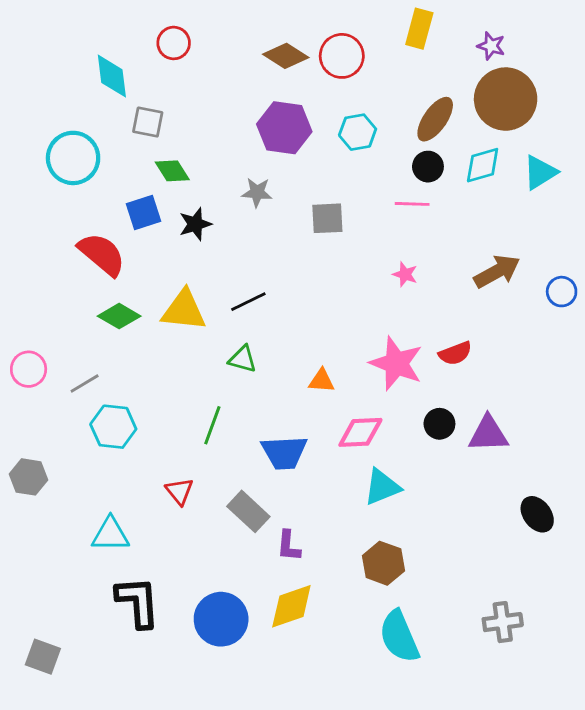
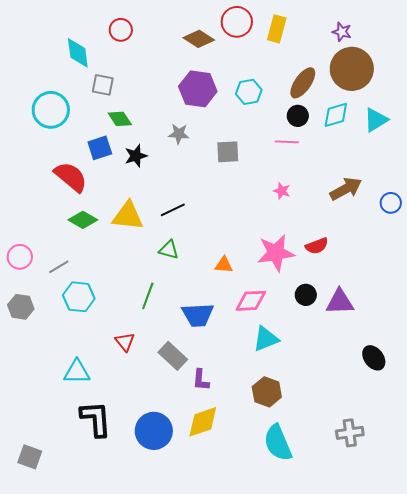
yellow rectangle: (419, 29) -> (277, 29), moved
red circle: (342, 56) -> (237, 22), moved
pink star: (396, 363) -> (276, 253), turned -30
gray hexagon: (29, 477) -> (21, 307), moved

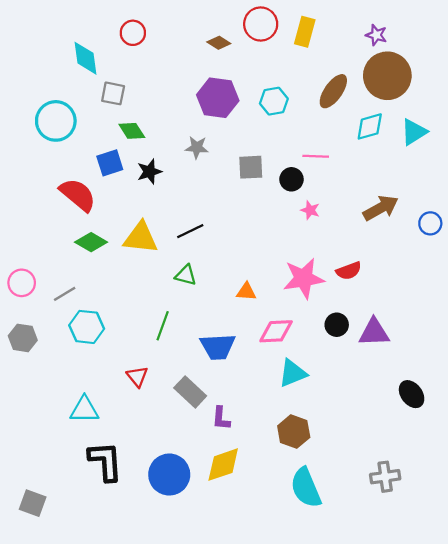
brown diamond: (199, 39) -> (219, 43), size x0.7
black circle: (298, 116) -> (291, 179), moved

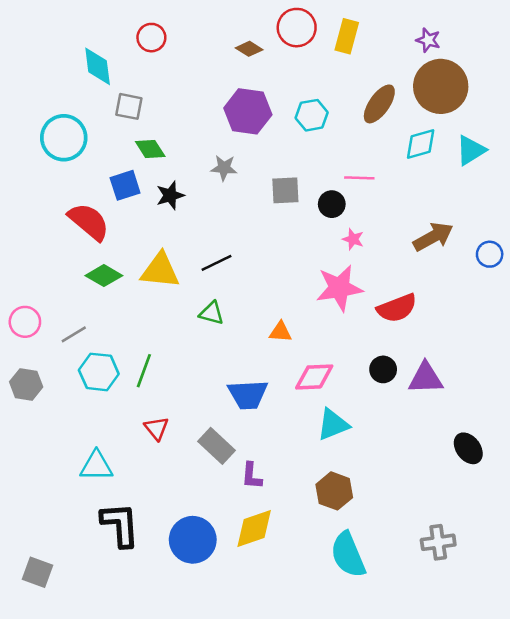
red semicircle: (349, 271) -> (397, 308), size x1.4
pink star: (304, 278) -> (339, 288), moved
green line: (163, 326) -> (144, 371), moved

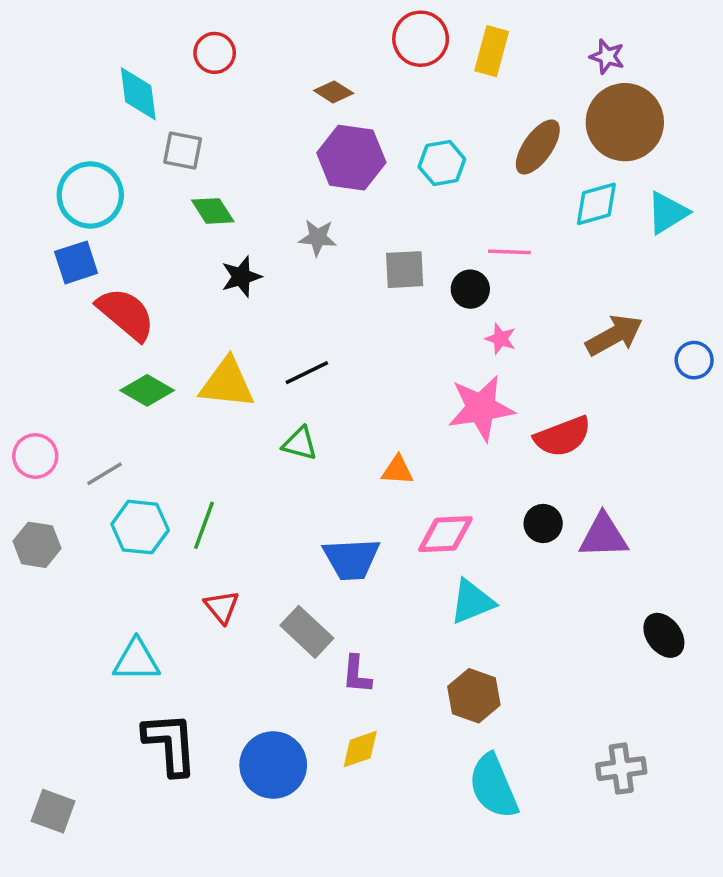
brown diamond: (249, 49) -> (334, 92), moved
blue square: (125, 185) -> (76, 262), moved
yellow diamond: (254, 528) -> (360, 749), size x0.7

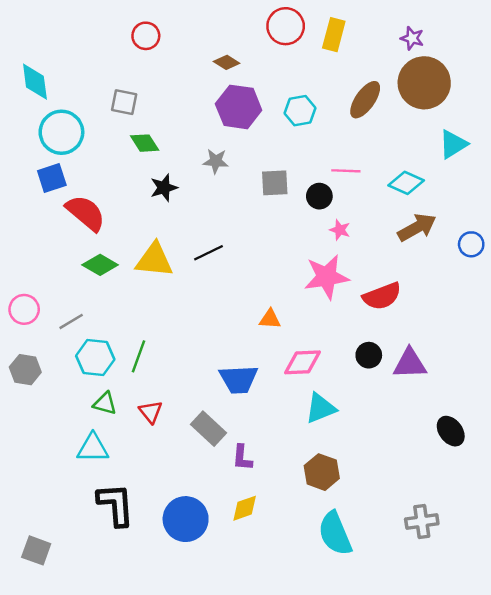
cyan diamond: (138, 94) -> (35, 82), moved
cyan diamond: (596, 204) -> (406, 183), moved, turned 40
green triangle: (300, 444) -> (105, 403), moved

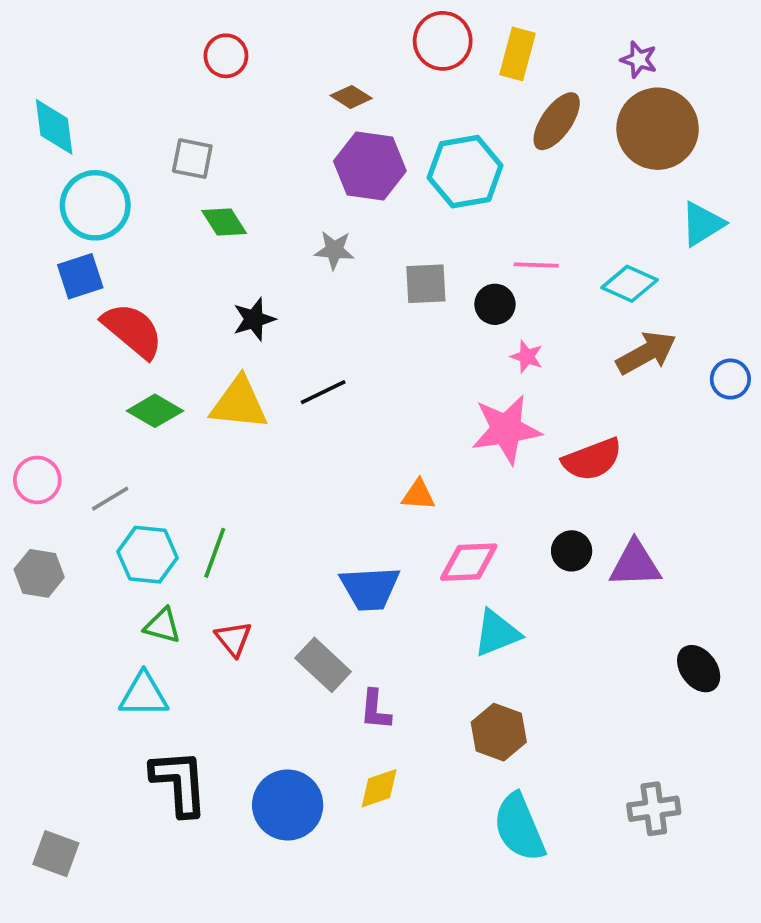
brown ellipse: (365, 100) -> (557, 121), moved
cyan hexagon: (300, 111) -> (465, 172), size x1.5
black star: (164, 188) -> (254, 319), moved

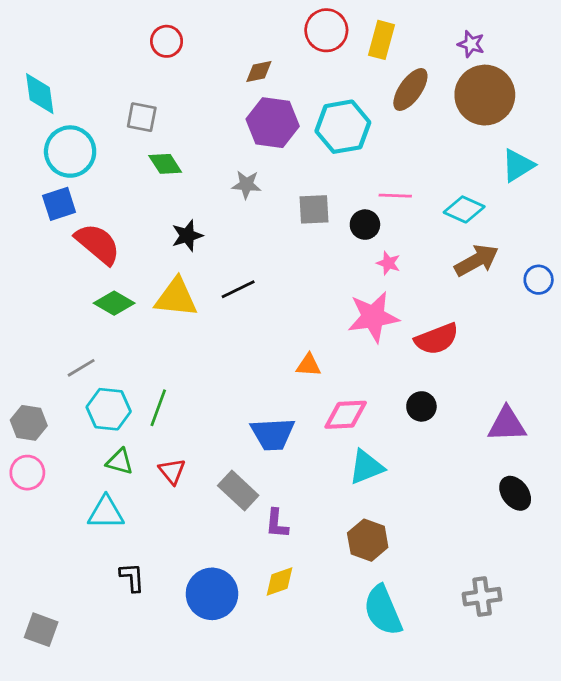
brown diamond: (351, 97) -> (259, 72), turned -44
pink circle: (37, 480) -> (27, 473), moved
purple triangle: (635, 564) -> (507, 424), moved
black L-shape: (179, 783) -> (132, 577), size x0.6

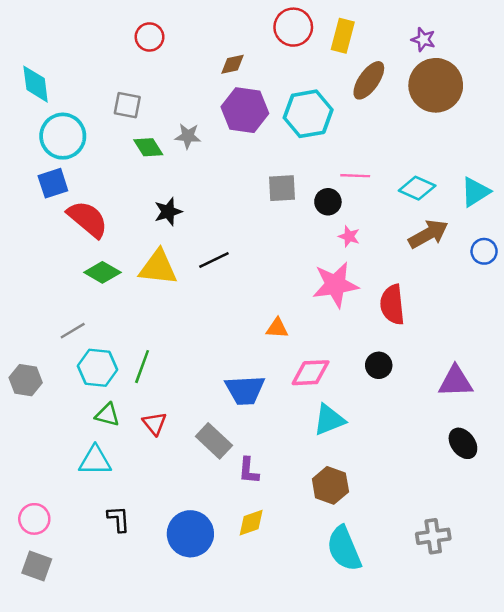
cyan triangle: (518, 165) -> (475, 192), moved
gray star: (246, 185) -> (188, 136), moved
red semicircle: (437, 339) -> (392, 305), turned 105
pink circle: (27, 473) -> (34, 519), moved

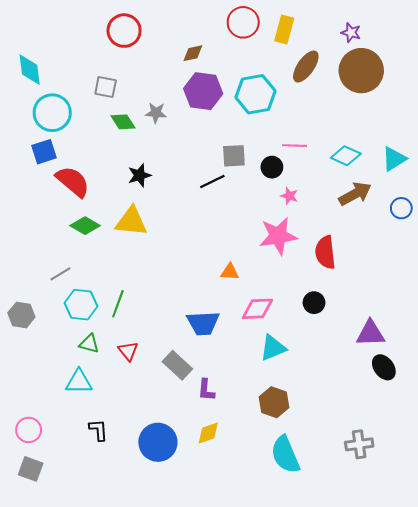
red circle: (150, 37) -> (124, 31), size x1.4
black line: (214, 260) -> (212, 181), moved
purple triangle: (456, 381) -> (370, 333), moved

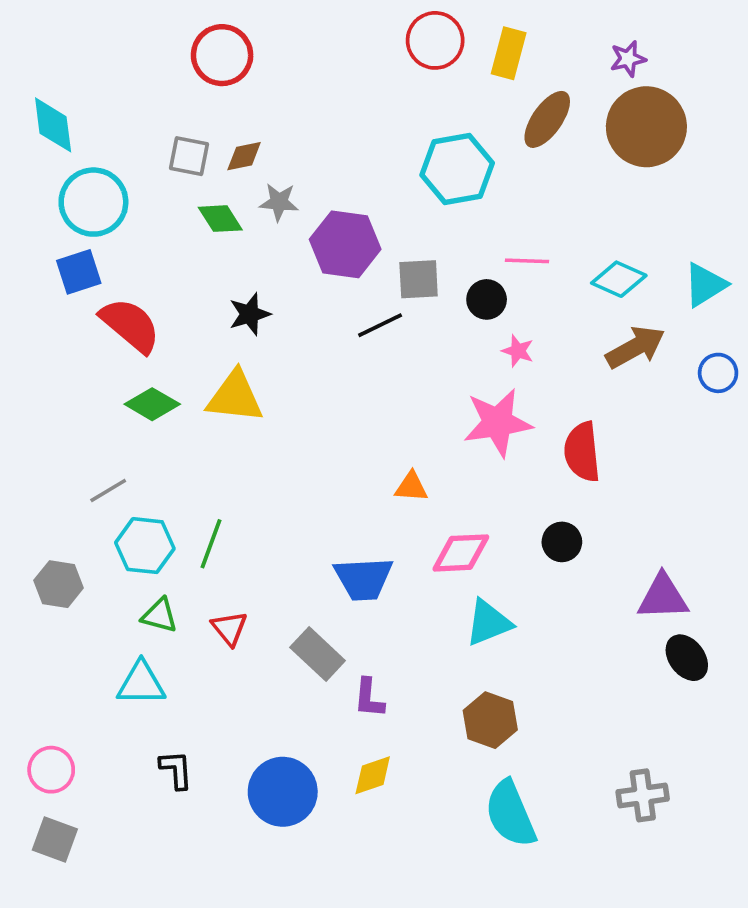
purple star: (351, 33) -> (628, 59), turned -30
brown diamond: (193, 53) -> (244, 156), moved
purple hexagon: (203, 91) -> (345, 244), moved
gray hexagon: (21, 315) -> (59, 584), moved

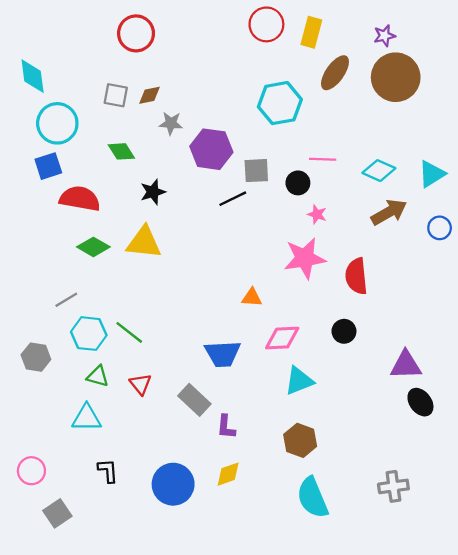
green diamond: (220, 219) -> (121, 151), moved
red semicircle: (130, 325) -> (80, 199), turned -30
green line: (211, 544) -> (129, 332), turned -72
gray square: (55, 840) -> (57, 513), moved, turned 36

